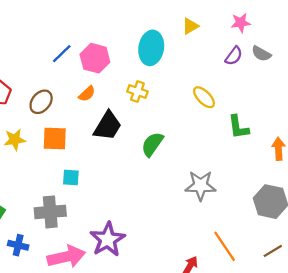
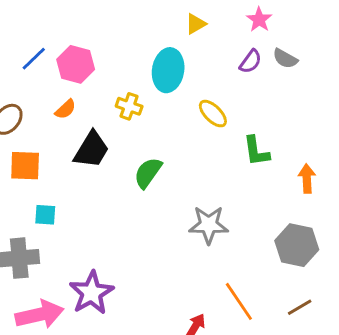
pink star: (241, 23) -> (259, 20), turned -30
cyan ellipse: (151, 48) -> (168, 70), moved

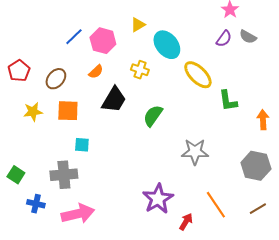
yellow triangle: (196, 24) -> (138, 25), moved
cyan ellipse: (168, 70) -> (167, 45), turned -48
yellow ellipse: (213, 114) -> (198, 75), size x1.4
purple star: (91, 293) -> (158, 199), moved

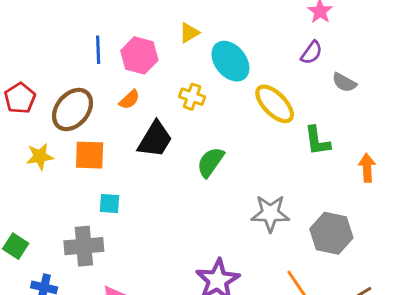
blue line: (74, 37) -> (98, 50), turned -48
gray semicircle: (248, 37) -> (344, 82), moved
brown ellipse: (56, 79) -> (73, 110), size x1.4
gray hexagon: (256, 166) -> (331, 233), moved

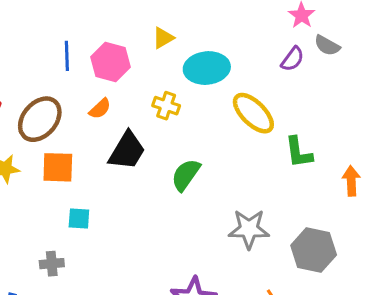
cyan ellipse: (230, 61) -> (207, 68), turned -57
gray semicircle: (344, 82) -> (327, 45), moved
gray cross: (84, 246) -> (52, 264), size x0.6

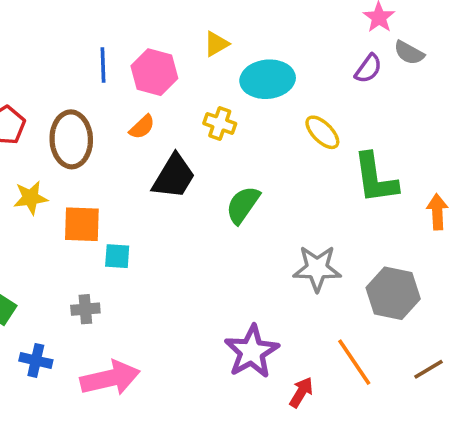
yellow ellipse: (253, 113) -> (322, 132), size x0.7
brown ellipse: (40, 119) -> (71, 139), turned -42
green L-shape: (299, 152) -> (375, 178), size x1.4
orange square: (58, 167) -> (82, 224), moved

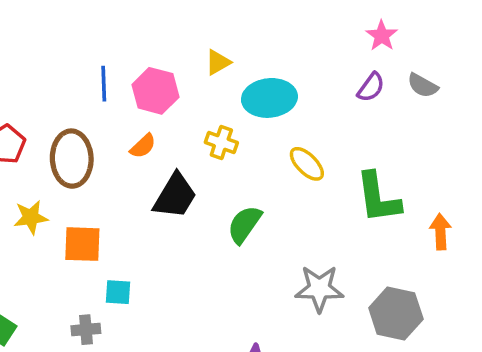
gray semicircle: (409, 53) -> (423, 86), moved
yellow ellipse: (322, 132) -> (307, 164), moved
cyan square: (117, 256) -> (118, 292), moved

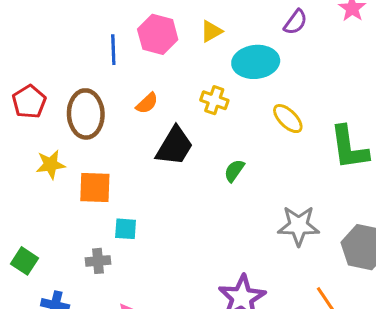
purple semicircle: (371, 87) -> (295, 22), moved
pink hexagon: (155, 91) -> (158, 34), moved
green semicircle: (244, 224) -> (234, 171), size x0.7

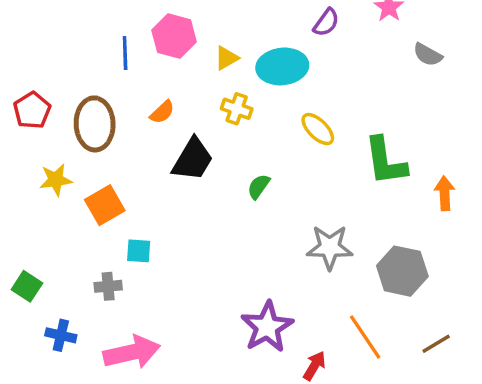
yellow triangle: (211, 31) -> (226, 58), moved
orange square: (95, 187) -> (105, 205), turned -32

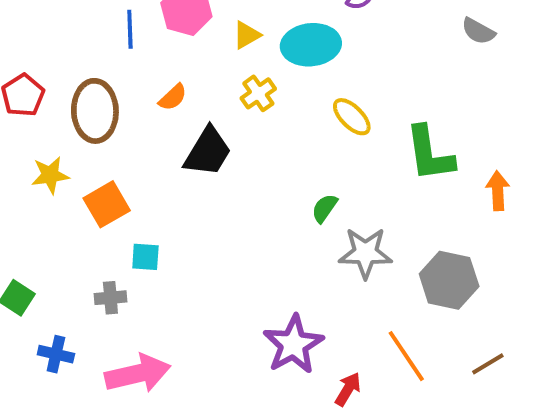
yellow cross: (237, 109) -> (258, 93), turned 36
green semicircle: (259, 187) -> (325, 208), moved

